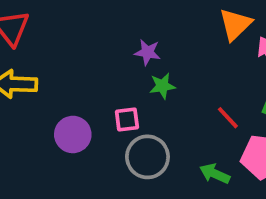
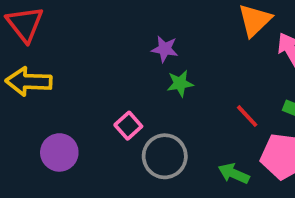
pink square: (127, 120) -> (128, 126), moved, turned -35
purple circle: (73, 134) -> (59, 152), moved

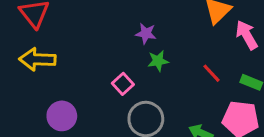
red line: (247, 116) -> (212, 73), moved
pink square: (128, 126) -> (123, 84), moved

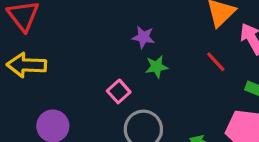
red line: (212, 73) -> (216, 62), moved

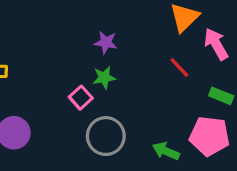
green star: (157, 67) -> (104, 78), moved

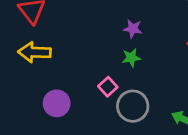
pink square: (81, 98) -> (108, 87), moved

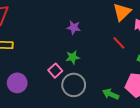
green star: (131, 58) -> (73, 57), moved

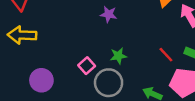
red line: (119, 43) -> (166, 55), moved
green star: (73, 57) -> (118, 56), moved

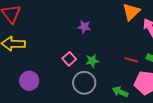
red line: (166, 55) -> (131, 60), turned -32
pink square: (87, 66) -> (69, 59), moved

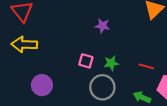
pink square: (69, 59) -> (86, 61), turned -32
red line: (131, 60) -> (146, 66), moved

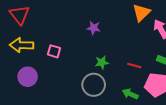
pink square: (86, 61) -> (54, 51), moved
purple circle: (42, 85) -> (28, 77), moved

